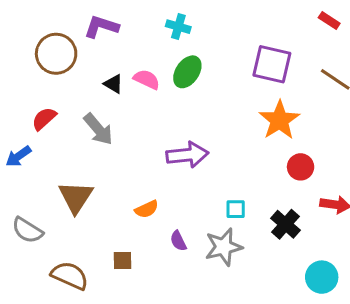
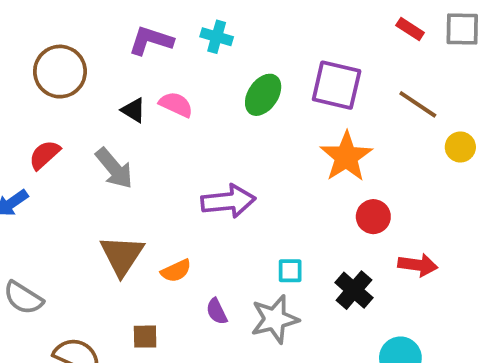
purple L-shape: (101, 27) -> (151, 41), moved
green ellipse: (187, 72) -> (263, 95), moved
brown triangle: (76, 197) -> (122, 255), moved

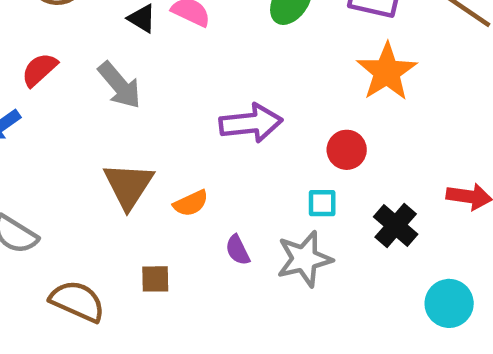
red circle: (373, 217) -> (347, 150), moved

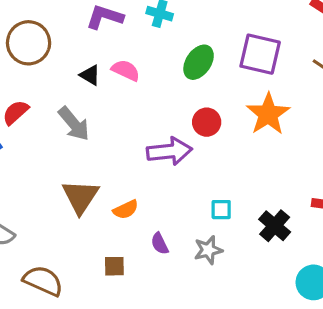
red circle: (347, 150) -> (207, 122), moved
gray star: (304, 259) -> (208, 250), size x0.7
brown square: (155, 279) -> (114, 266), moved

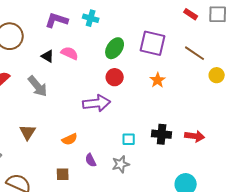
orange star: (268, 114) -> (158, 80), size x0.6
red circle: (207, 122) -> (115, 77), moved
brown triangle: (80, 197) -> (28, 132), moved, size x0.7
black cross: (275, 226) -> (162, 134), moved, turned -36

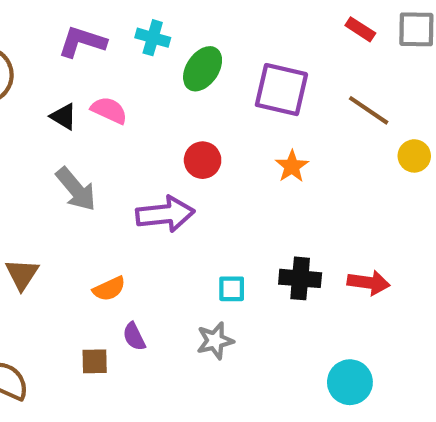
green ellipse: (115, 48) -> (203, 69), moved
gray arrow: (38, 86) -> (76, 189), moved
purple semicircle: (91, 160) -> (134, 337), moved

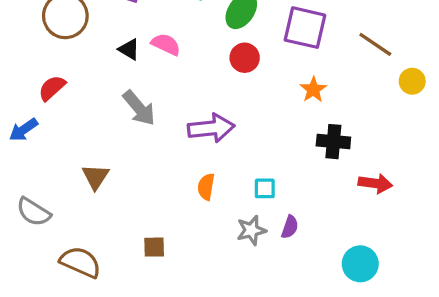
red circle: (203, 160) -> (245, 58), moved
black cross: (300, 278) -> (333, 142), moved
orange semicircle: (109, 289) -> (206, 187), moved, turned 124
purple semicircle: (134, 337) -> (290, 227), moved, turned -135

